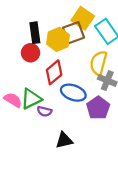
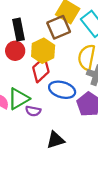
yellow hexagon: (58, 39) -> (43, 51), moved

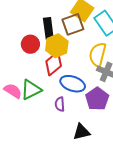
black rectangle: (18, 30) -> (48, 28), moved
purple semicircle: (33, 111) -> (60, 104), moved, turned 72
black triangle: (55, 140) -> (81, 132), moved

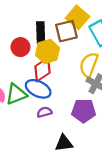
blue ellipse: (73, 84) -> (38, 89), moved
purple pentagon: (97, 99) -> (84, 111), turned 30
purple semicircle: (60, 104) -> (44, 112), turned 72

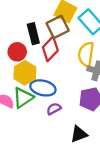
yellow hexagon: (48, 51) -> (25, 73), moved
red diamond: (42, 70) -> (50, 49), moved

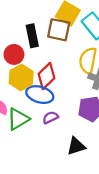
brown square: (58, 27) -> (59, 30), turned 35
red diamond: (50, 49) -> (47, 76), moved
green triangle: (23, 98) -> (18, 119), moved

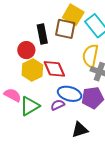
red diamond: (47, 76) -> (54, 69), turned -70
blue ellipse: (40, 95) -> (70, 94), moved

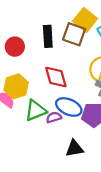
red circle: (26, 50) -> (15, 47), moved
yellow hexagon: (32, 70) -> (16, 86), moved
green triangle: (30, 106) -> (36, 110), moved

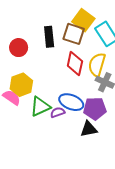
red diamond: (56, 77) -> (75, 64), moved, turned 30
black triangle: (74, 148) -> (89, 129), moved

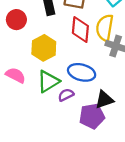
yellow hexagon: (21, 85) -> (44, 48), moved
purple pentagon: (95, 109) -> (92, 116), moved
purple semicircle: (58, 112) -> (66, 95), moved

